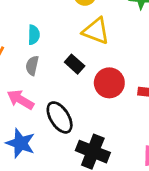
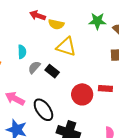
gray semicircle: (32, 66) -> (34, 67), moved, turned 32
red circle: (109, 83) -> (82, 94), moved

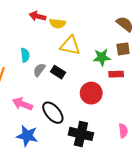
green star: (97, 21) -> (102, 57), moved
red rectangle: (105, 88) -> (116, 74), moved

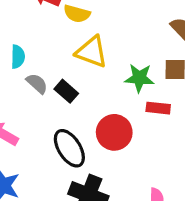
gray semicircle: (39, 70) -> (37, 83), turned 88
black ellipse: (53, 113) -> (69, 148), moved

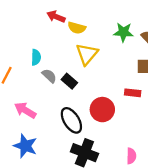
yellow triangle: (92, 52) -> (87, 54), turned 50
green star: (139, 78) -> (123, 32), moved

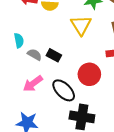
yellow triangle: (87, 54) -> (81, 25), moved
pink arrow: (25, 110) -> (33, 84), moved, turned -54

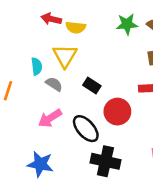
yellow triangle: (81, 25) -> (65, 56), moved
black rectangle: (54, 55) -> (92, 85), moved

